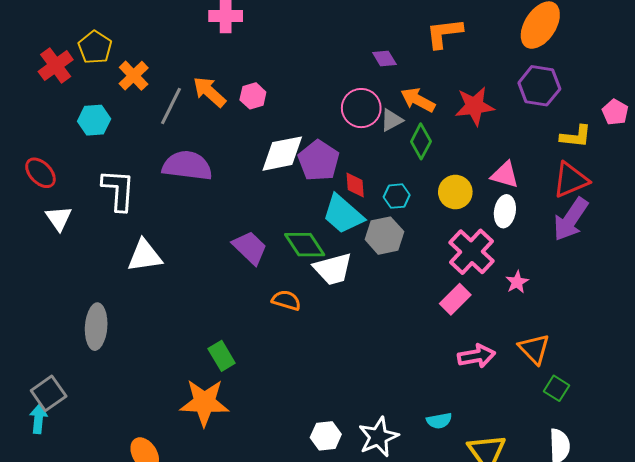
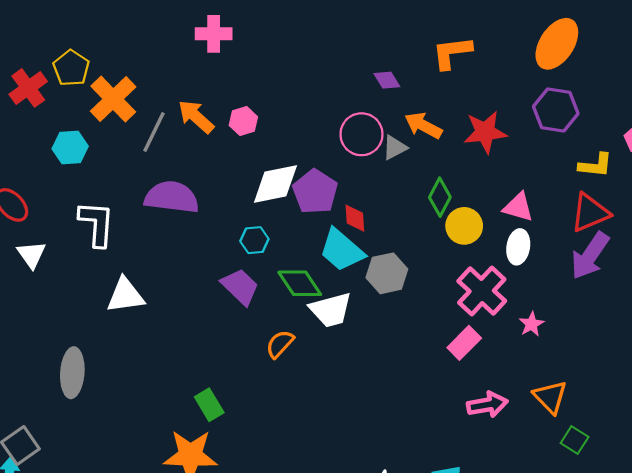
orange cross: (134, 76) -> (113, 99), size x1.4
green diamond: (421, 141) -> (440, 197), moved
cyan hexagon: (397, 196) -> (254, 240), moved
orange semicircle: (286, 300) -> (280, 344), turned -64

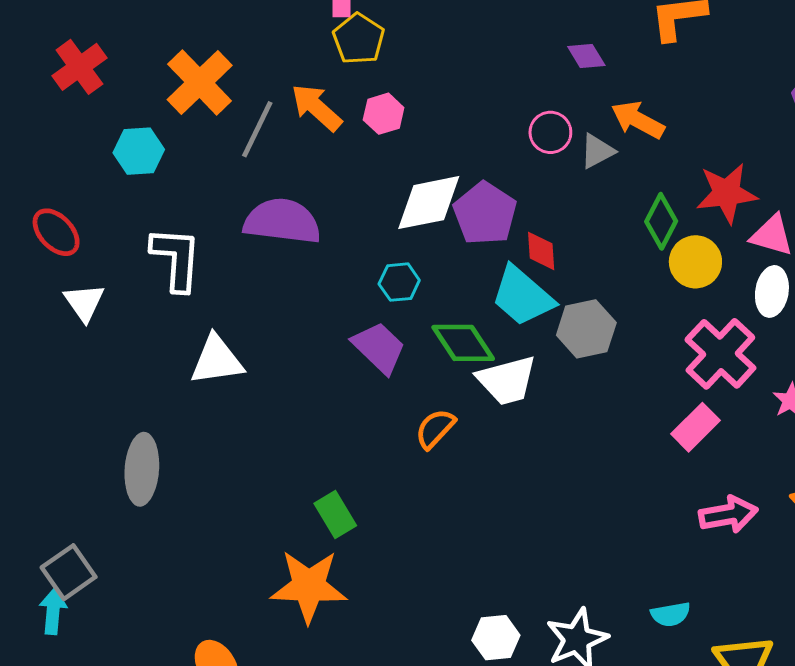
yellow pentagon: (71, 68) -> (359, 39), moved
red star: (485, 132) -> (727, 193), moved
pink circle: (362, 134) -> (550, 132), size x0.7

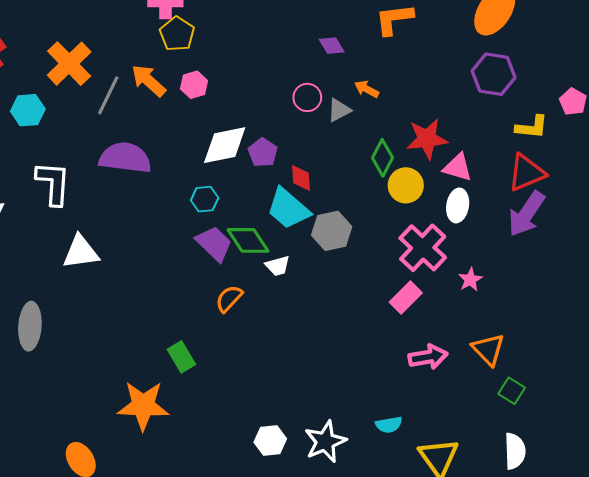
orange arrow: (638, 120) -> (367, 89), size x0.7
purple pentagon: (485, 213) -> (263, 153), size x0.7
purple trapezoid: (379, 348) -> (214, 244), moved
white trapezoid: (507, 380) -> (278, 266), size x0.6
green rectangle: (335, 514) -> (181, 357), moved

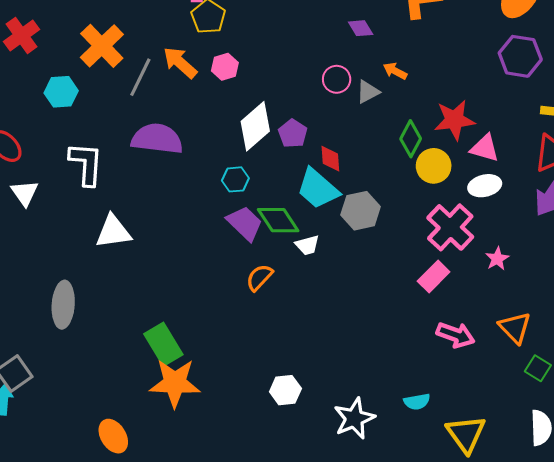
white diamond: (225, 145) -> (255, 126), turned -30
white ellipse: (458, 205) -> (485, 186), turned 68
green rectangle: (181, 357) -> (163, 344), moved, size x1.4
pink arrow: (428, 357) -> (455, 335), turned 30
white hexagon: (270, 440) -> (285, 390), moved

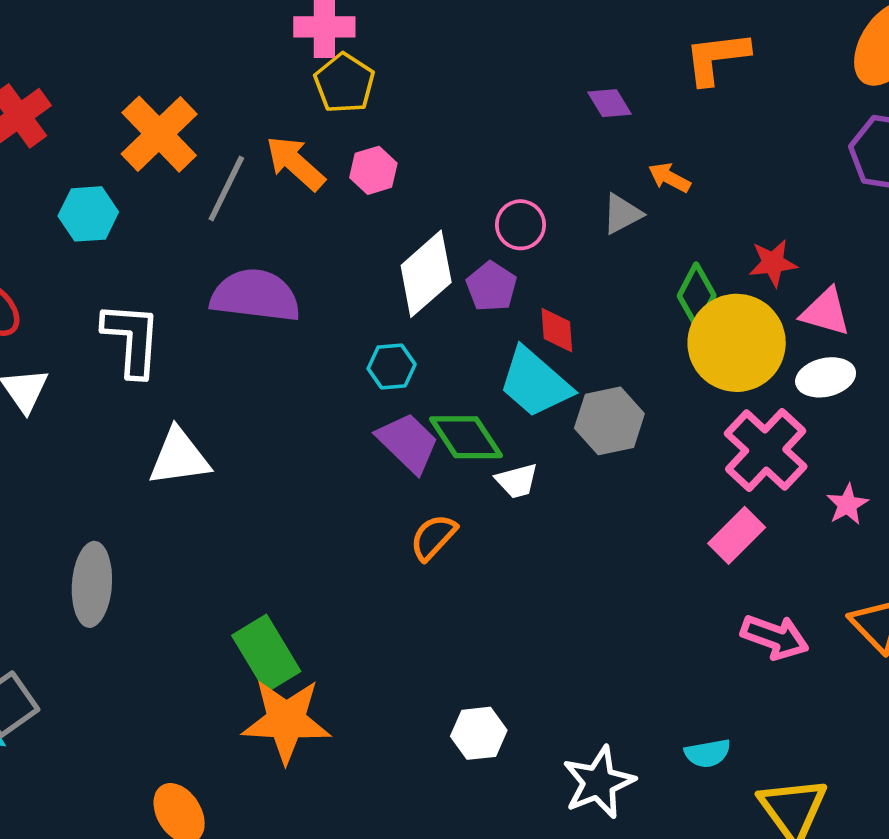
pink circle: (337, 79) -> (520, 225), moved
red star: (454, 120) -> (773, 263), size x0.7
yellow circle: (434, 166) -> (737, 343), size x1.6

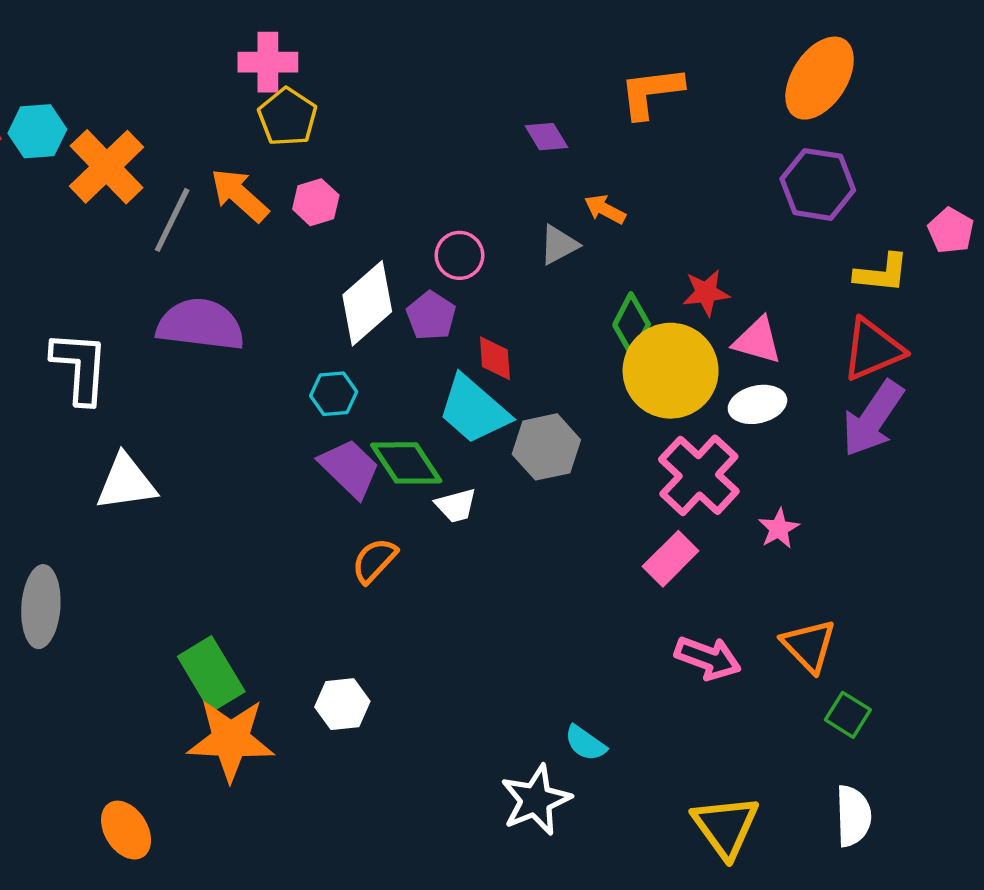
cyan hexagon: (88, 214) -> (37, 131), moved
white hexagon: (479, 733) -> (342, 704), moved
cyan semicircle: (708, 753) -> (585, 743), moved, turned 45

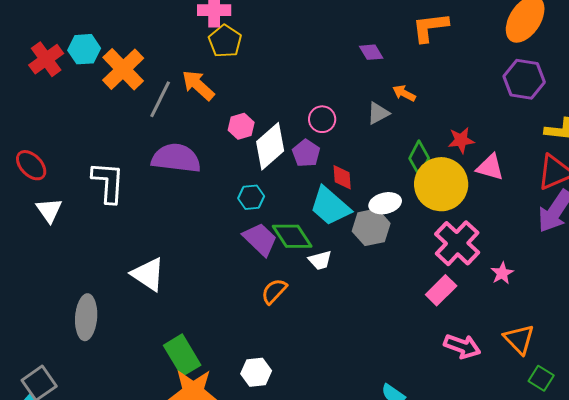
pink hexagon: (316, 202) -> (241, 126), moved
white ellipse: (757, 404) -> (385, 203), moved
white triangle: (126, 482) -> (148, 274), moved, turned 42

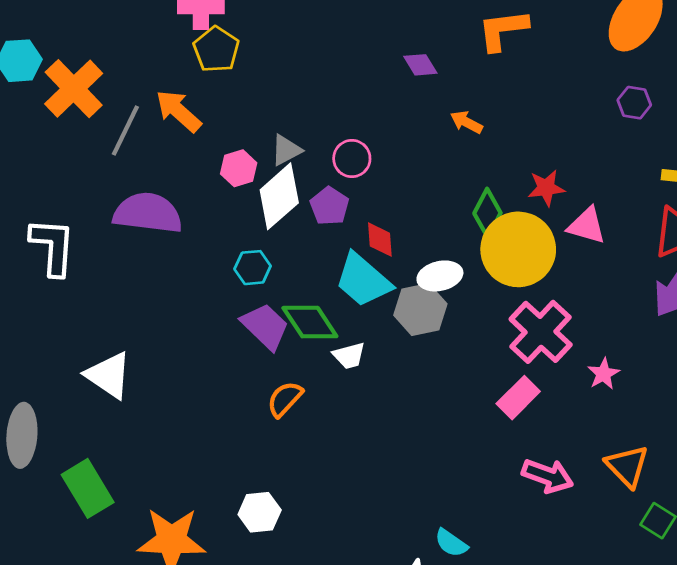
purple hexagon: (524, 79) -> (634, 103), size x0.6
gray triangle: (378, 113) -> (286, 150), moved
green rectangle: (182, 355) -> (88, 488), moved

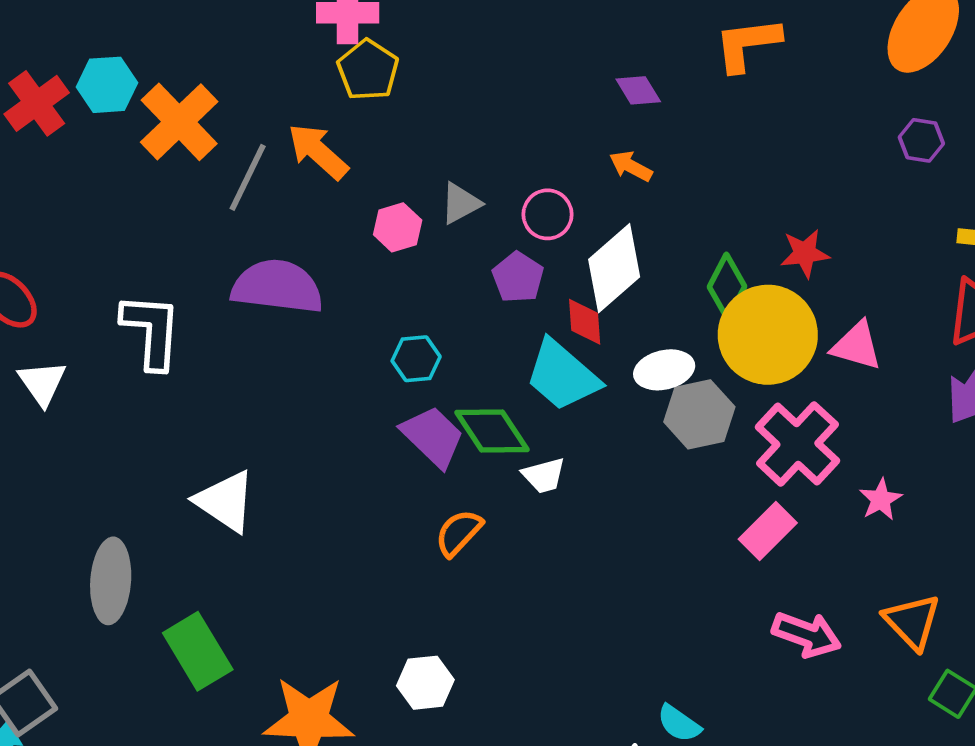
orange arrow: (466, 122) -> (631, 166), moved
white diamond: (279, 196) -> (614, 268), moved
pink triangle: (587, 226) -> (857, 346), moved
gray hexagon: (420, 310) -> (699, 414), moved

